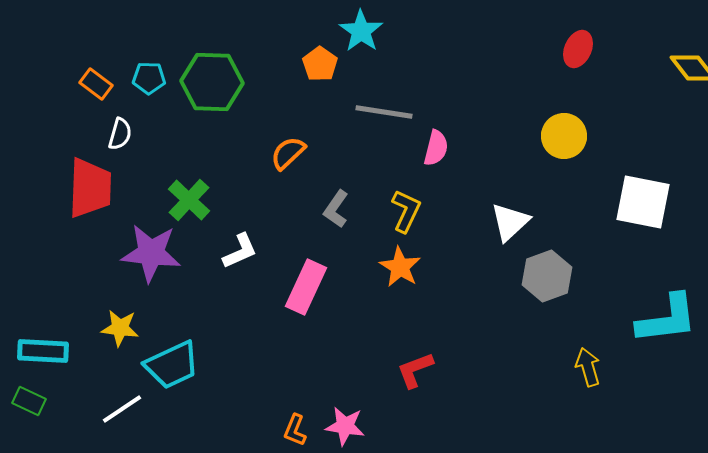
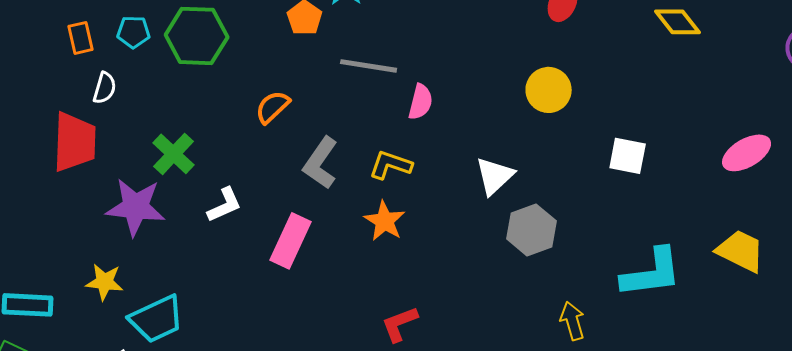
orange rectangle: (96, 84) -> (81, 38), turned 40
white square: (643, 202) -> (628, 156), size x0.7
gray L-shape: (336, 209) -> (321, 163), size x1.4
yellow L-shape: (406, 211) -> (391, 165), turned -96

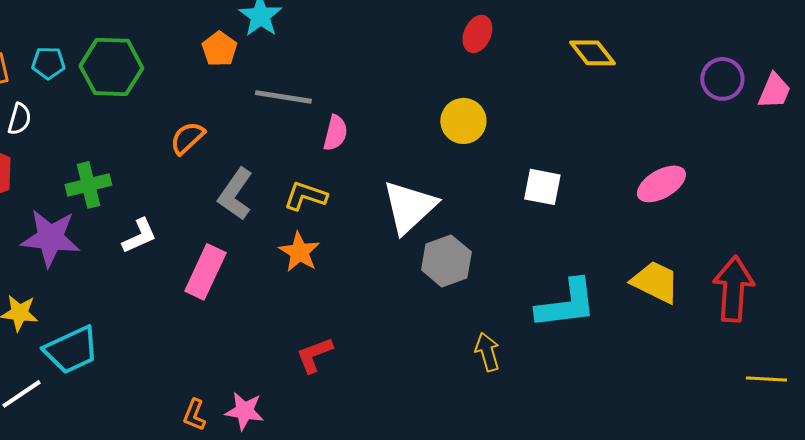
green cross: (174, 154) -> (88, 185), turned 33
white triangle: (495, 176) -> (409, 207), size x1.4

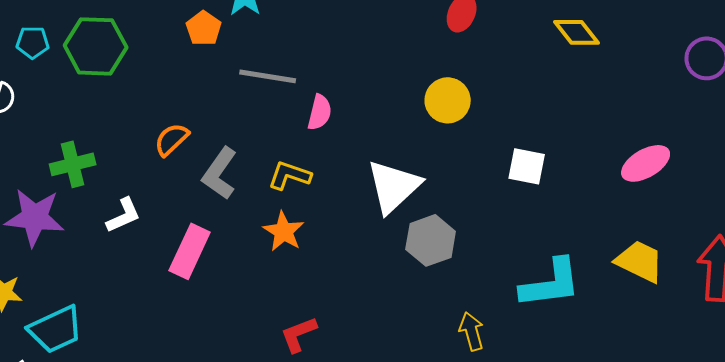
orange semicircle: (187, 138) -> (172, 139), moved

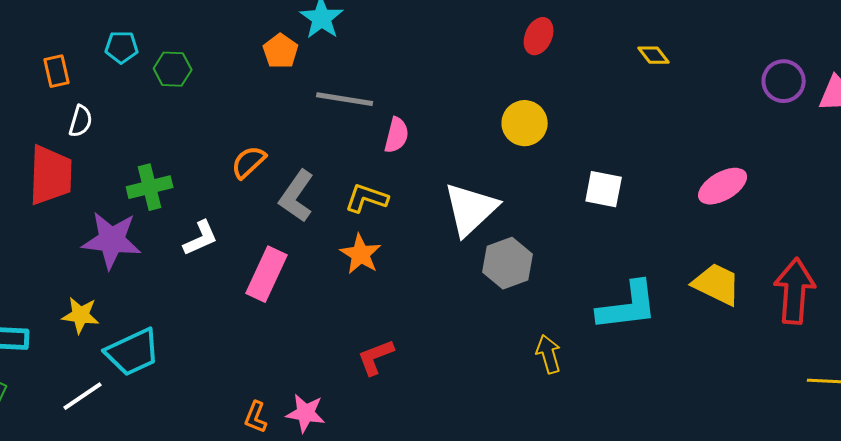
yellow diamond: (577, 32) -> (654, 55), size x0.7
cyan pentagon: (33, 42) -> (122, 47), moved
green hexagon: (96, 46) -> (173, 69), size x0.6

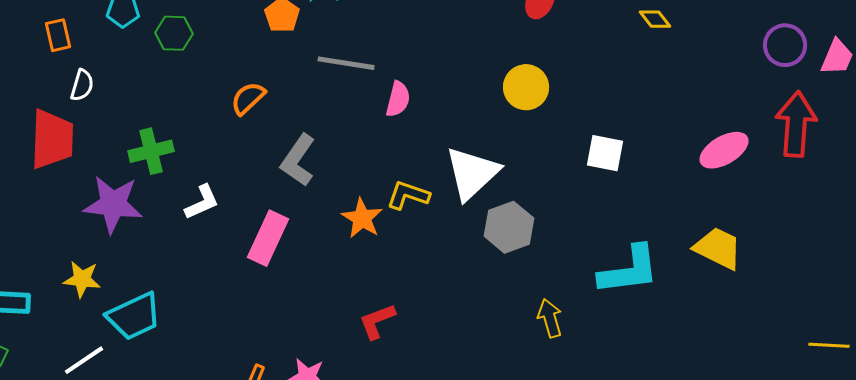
orange semicircle: (249, 162) -> (248, 98), moved
yellow L-shape: (367, 198) -> (408, 195), moved
red arrow: (795, 291) -> (796, 124), moved

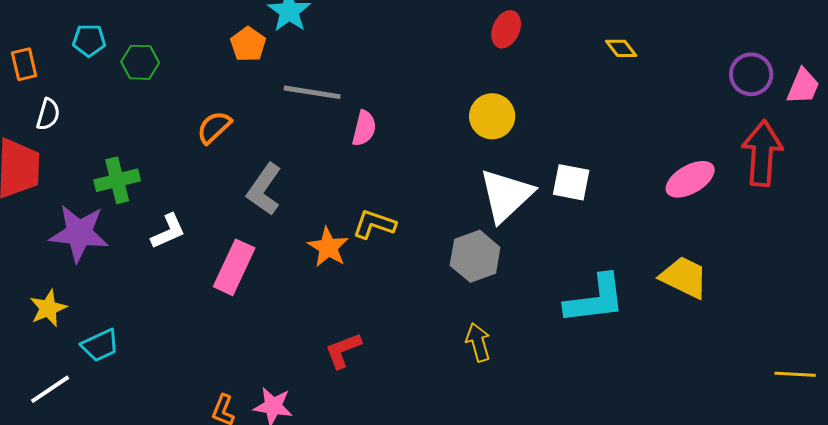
white triangle: (472, 173) -> (506, 195), moved
yellow star: (82, 279) -> (48, 308), turned -30
cyan trapezoid: (134, 316) -> (100, 345), size x0.7
yellow arrow: (550, 318) -> (478, 342), moved

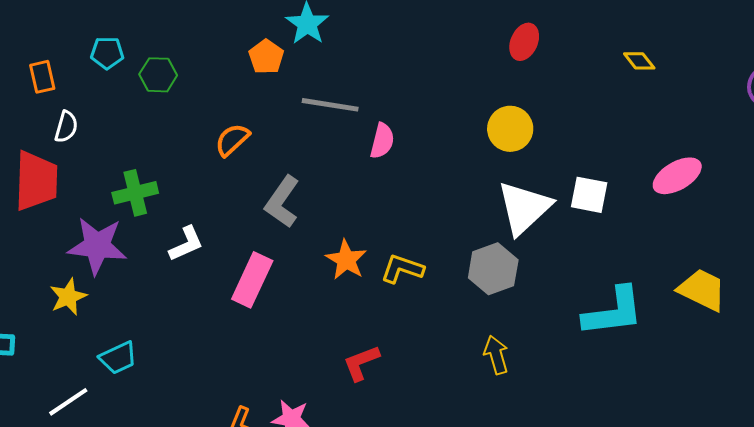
pink ellipse: (690, 179) -> (677, 176), moved
yellow L-shape: (374, 224) -> (402, 269), moved
yellow star: (48, 308) -> (68, 297), moved

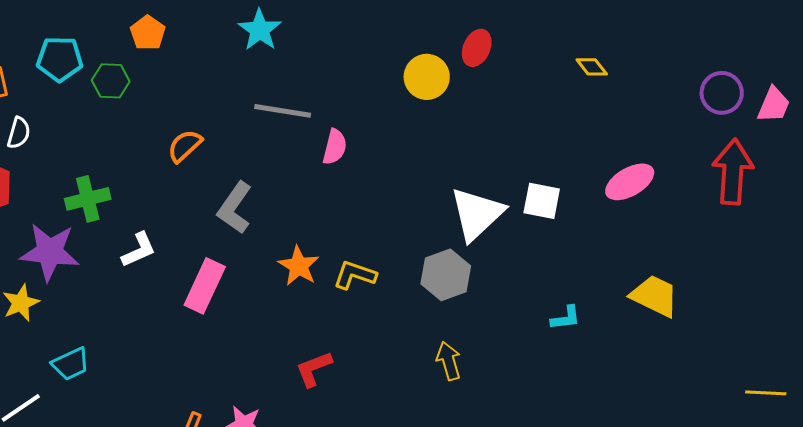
cyan pentagon: (107, 53) -> (60, 59), size x1.4
orange pentagon: (266, 57) -> (148, 33), moved
yellow circle: (510, 129) -> (427, 77), moved
cyan L-shape: (613, 312) -> (566, 318), size x0.5

